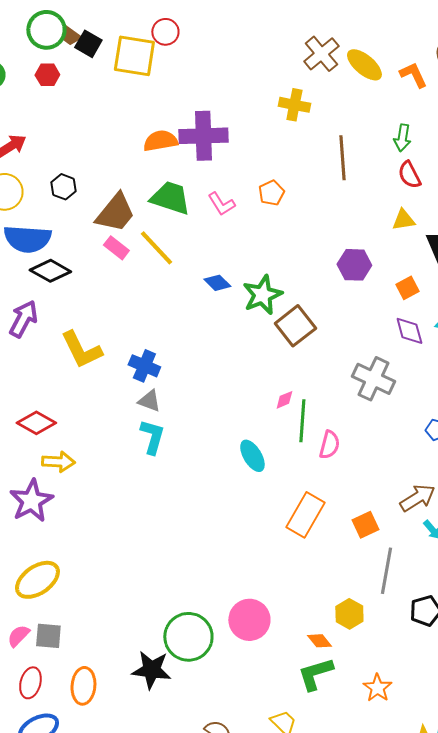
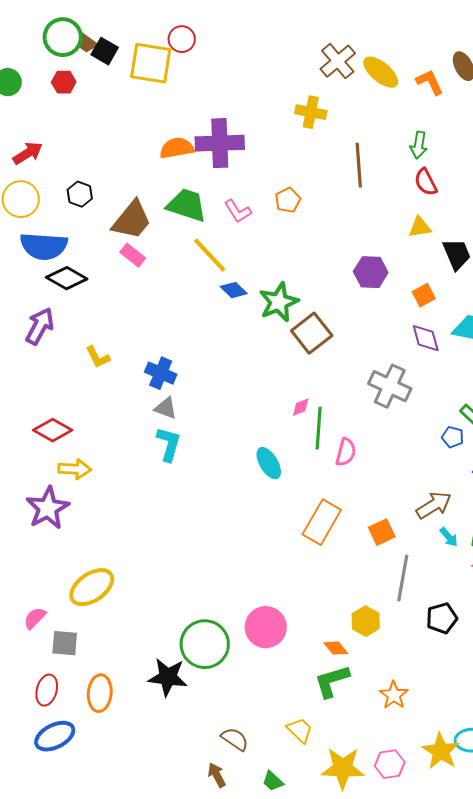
yellow line: (156, 248) -> (210, 255), moved
yellow L-shape: (81, 350) -> (98, 357), size x0.6
yellow ellipse: (37, 580) -> (92, 587), moved
pink semicircle: (18, 636) -> (35, 618), moved

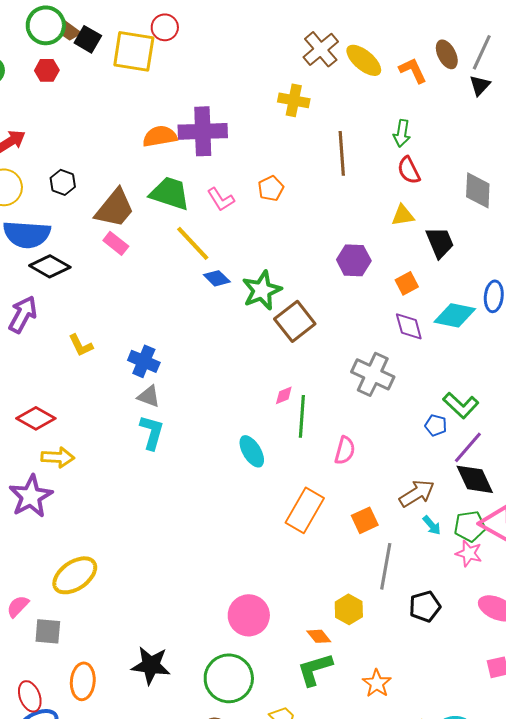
pink semicircle: (346, 452) -> (345, 450), moved
green circle: (205, 644) -> (229, 678), moved
red ellipse: (47, 690) -> (30, 696), moved, turned -36

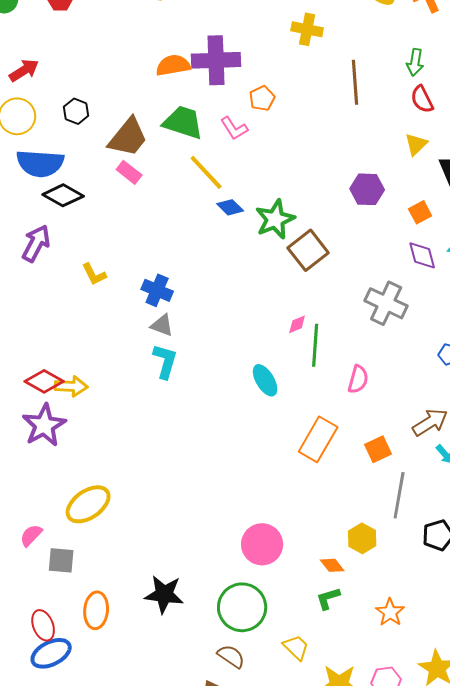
orange pentagon: (271, 188) -> (262, 98), moved
yellow triangle: (403, 215) -> (416, 144), turned -35
red diamond: (36, 418) -> (44, 381), moved
green L-shape: (315, 669) -> (328, 598), size x0.7

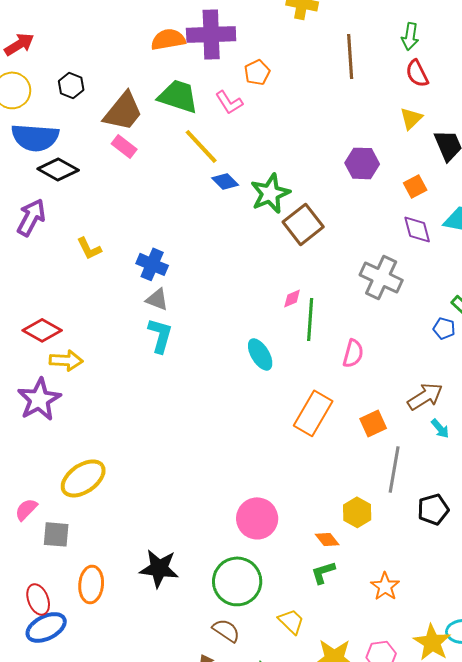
red diamond: (44, 381) -> (42, 330), moved

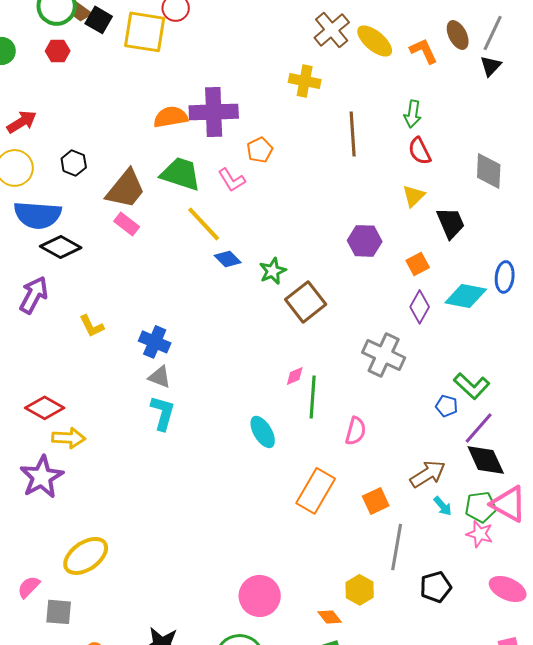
green star: (270, 193) -> (273, 271), size x0.7
purple diamond: (417, 229) -> (420, 307), turned 44

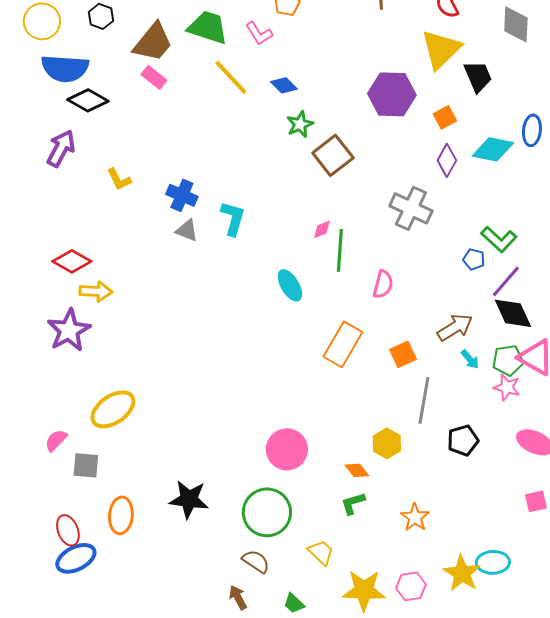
yellow triangle: (414, 196) -> (441, 49), size x1.8
purple hexagon: (365, 241) -> (392, 94), size x1.4
blue diamond: (228, 259) -> (284, 85), moved
cyan L-shape: (163, 413) -> (233, 218), moved

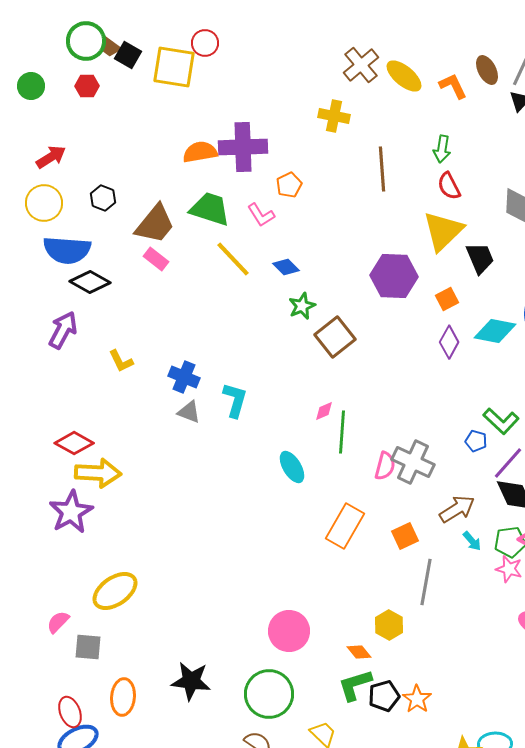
gray cross: (411, 208) -> (413, 462), moved
yellow arrow: (96, 291) -> (98, 473), size x1.4
black pentagon: (463, 440) -> (384, 696), moved
green L-shape: (353, 503) -> (355, 685), size x1.4

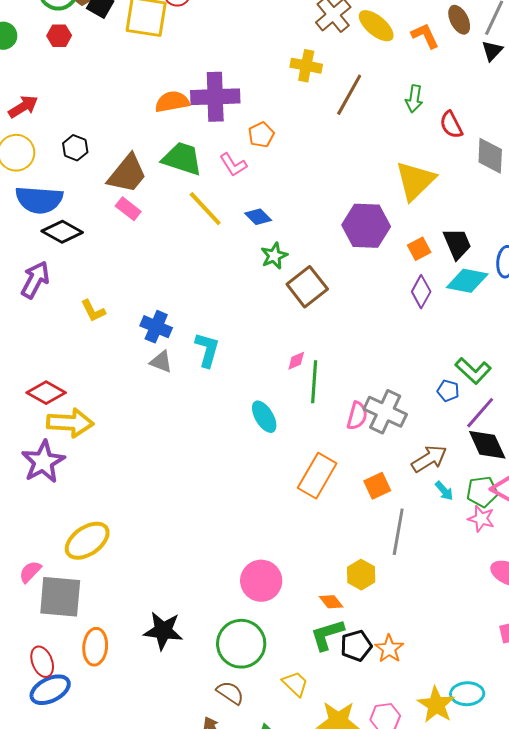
brown line: (382, 169) -> (349, 95), moved, turned 33
red semicircle: (449, 186) -> (451, 125), moved
black trapezoid: (480, 258) -> (457, 244), moved
gray square: (88, 647) -> (60, 597), size x1.6

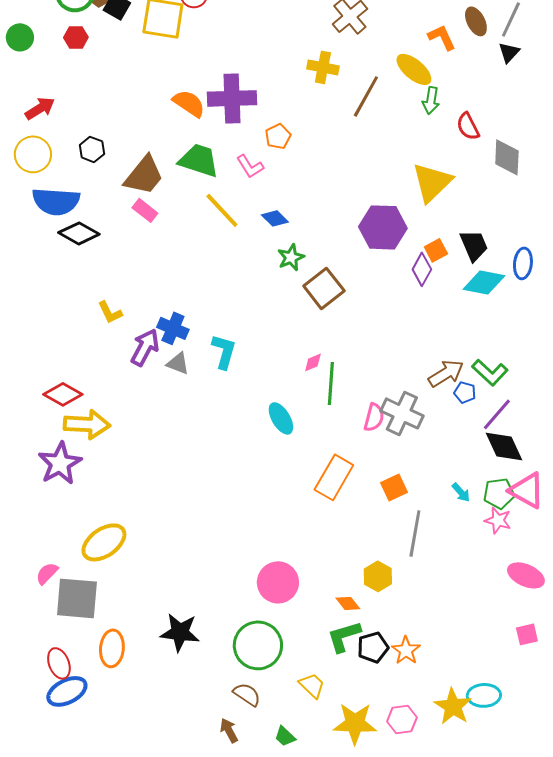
yellow ellipse: (376, 26) -> (414, 69), moved
orange semicircle: (172, 102) -> (189, 103), turned 44
purple arrow: (35, 280) -> (145, 347), moved
purple diamond: (421, 292) -> (422, 269), moved
brown arrow: (429, 459) -> (446, 373), moved

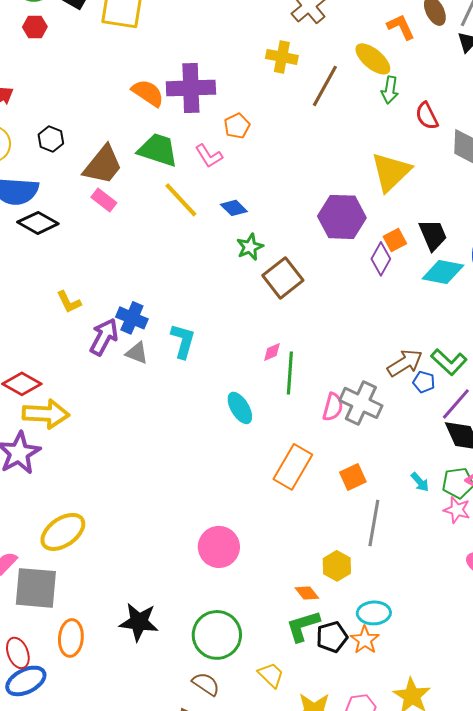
pink circle: (278, 582) -> (219, 547), moved
cyan ellipse: (484, 695) -> (374, 613), moved

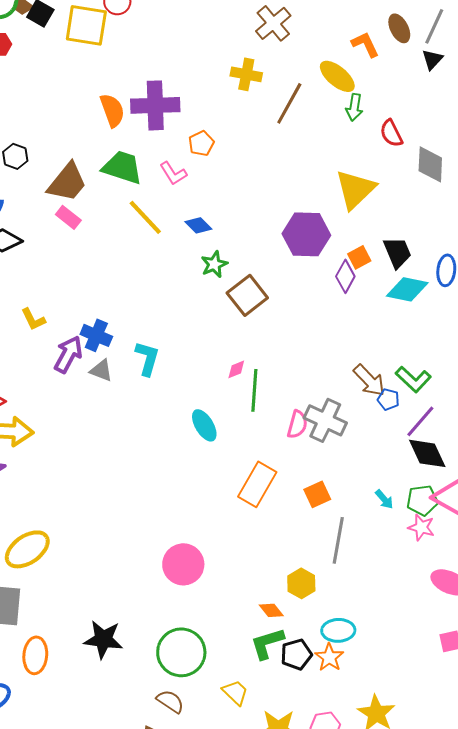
orange semicircle: (148, 93) -> (112, 110), turned 36
brown arrow: (405, 363) -> (369, 380), turned 78

